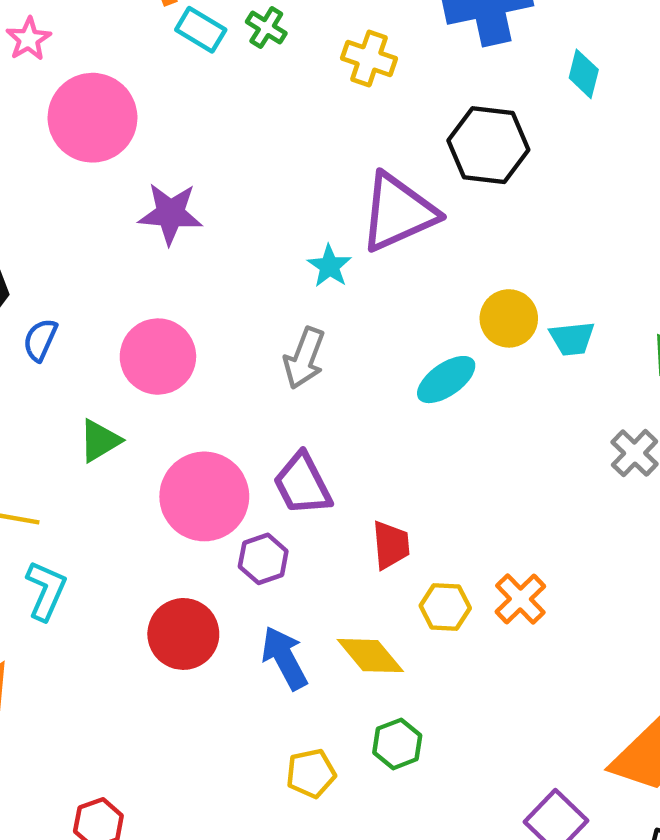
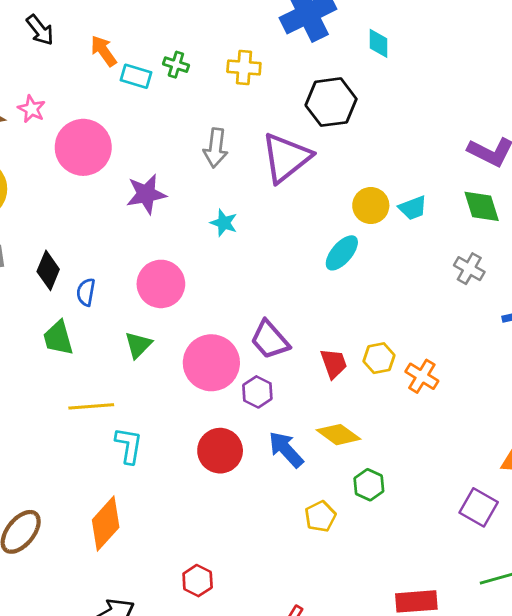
cyan star: (329, 266) -> (224, 223), moved
gray arrow: (304, 358) -> (216, 148), moved
yellow hexagon: (445, 607) -> (379, 358), moved

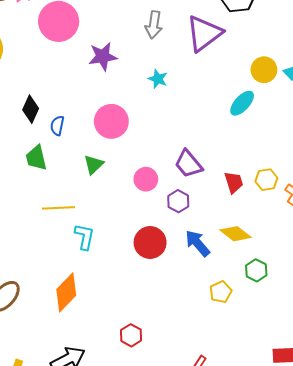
pink circle: (211, 363) -> (146, 179), size x0.6

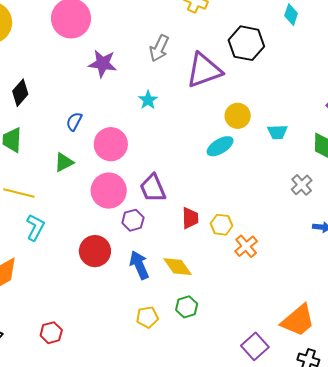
yellow circle: (264, 70) -> (238, 116), moved
pink circle: (111, 121) -> (111, 144), moved
blue semicircle: (57, 126) -> (74, 121), moved
pink circle: (146, 179) -> (109, 191), size x1.5

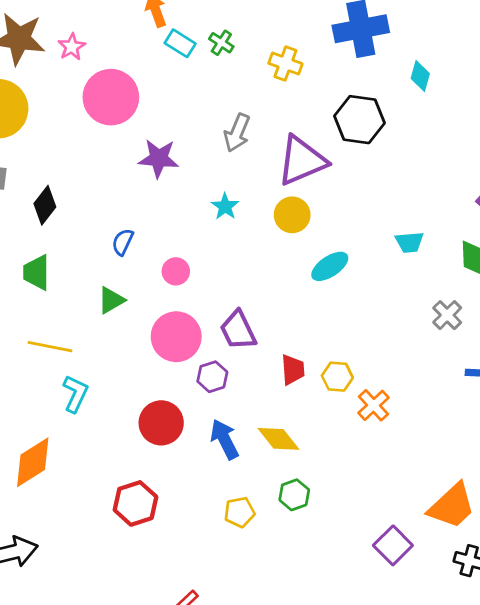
yellow circle: (238, 116) -> (292, 215), moved
pink circle: (111, 144) -> (176, 271), size x0.6
red hexagon: (51, 333) -> (136, 503), moved, size x1.4

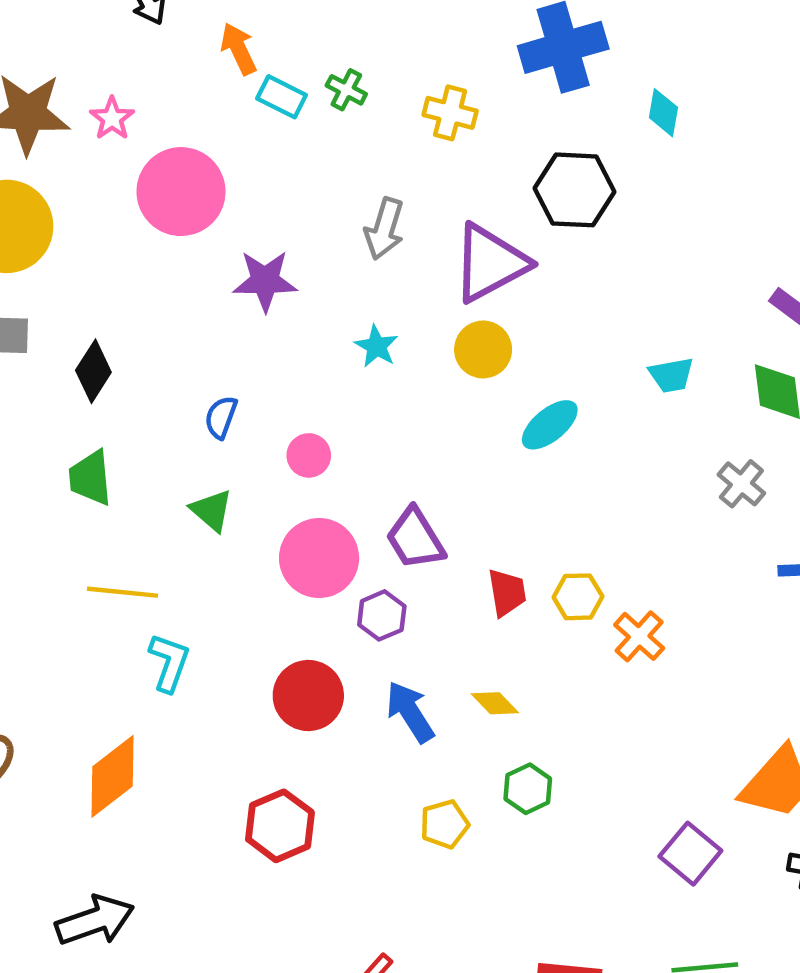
green triangle: (111, 300) -> (212, 510), turned -44
yellow diamond: (278, 439) -> (495, 703), size x0.7

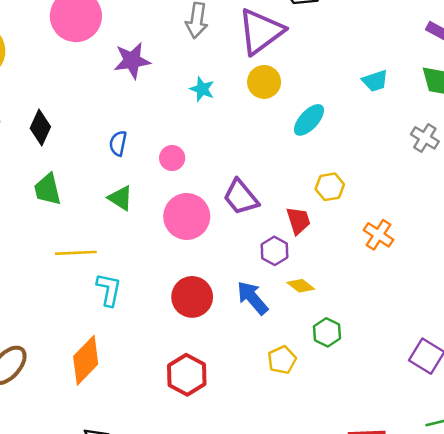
yellow hexagon: (578, 597) -> (330, 187), moved
purple hexagon: (382, 615) -> (274, 251), moved

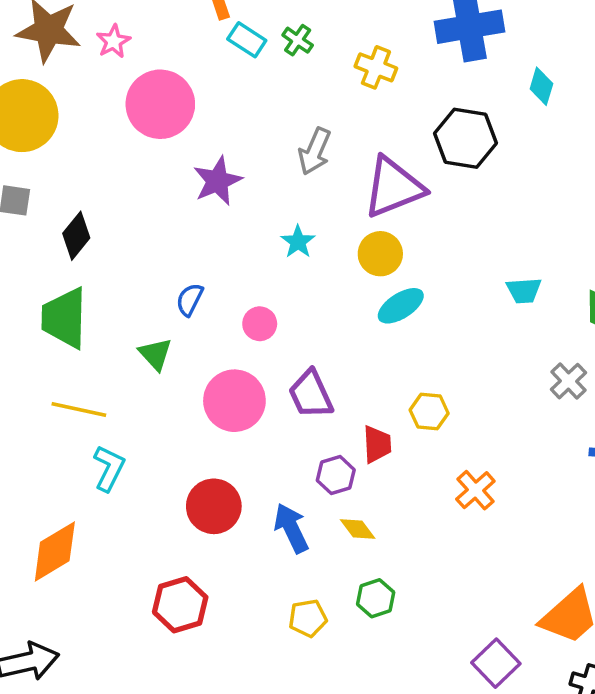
purple star: (132, 61) -> (217, 181), turned -30
cyan ellipse: (309, 120) -> (401, 306), moved
blue semicircle: (118, 143) -> (190, 300), moved
pink circle: (172, 158) -> (260, 324), moved
green trapezoid: (48, 189) -> (64, 318), size x1.4

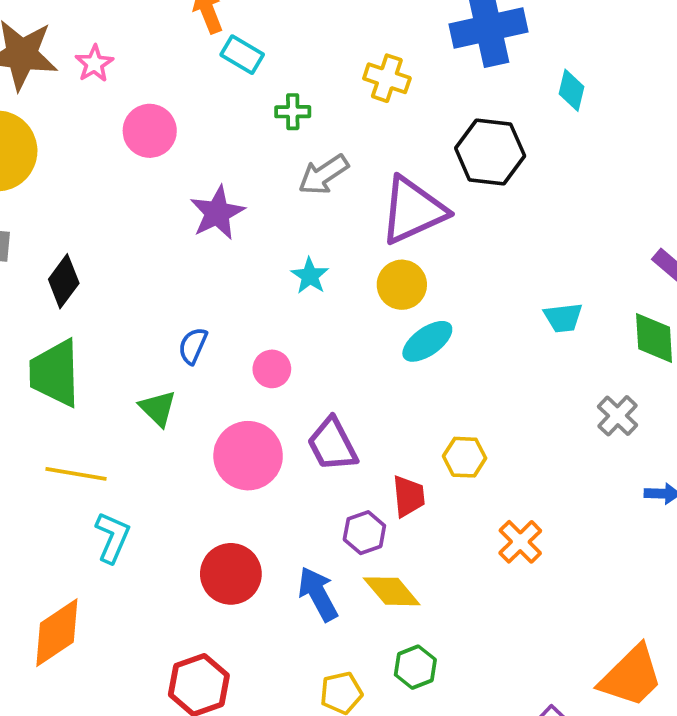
green cross: (298, 40) -> (293, 112), moved, turned -32
pink circle: (160, 104) -> (150, 131), size x0.7
gray arrow: (315, 151) -> (323, 175), turned 36
yellow diamond: (358, 529) -> (392, 591), size x1.4

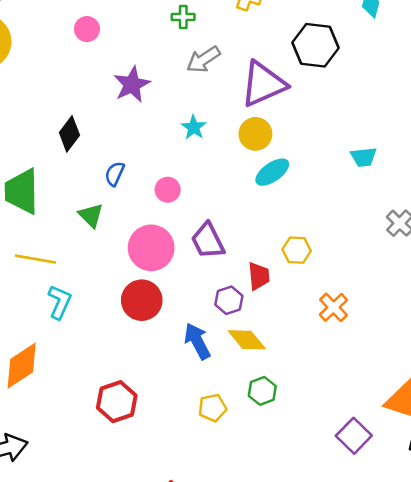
pink circle: (150, 131) -> (87, 29), size x0.7
black diamond: (64, 281) -> (69, 134), moved
red circle: (231, 574) -> (142, 300), moved

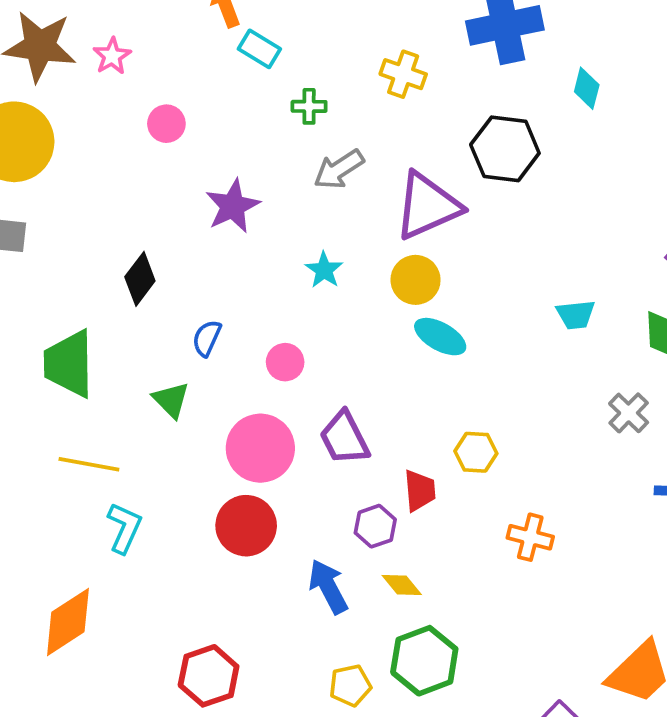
cyan ellipse: (272, 172) -> (440, 337), turned 64
orange cross: (334, 307) -> (530, 537), turned -32
yellow diamond: (247, 340) -> (402, 585), size x0.7
green hexagon: (262, 391) -> (424, 661), size x1.6

